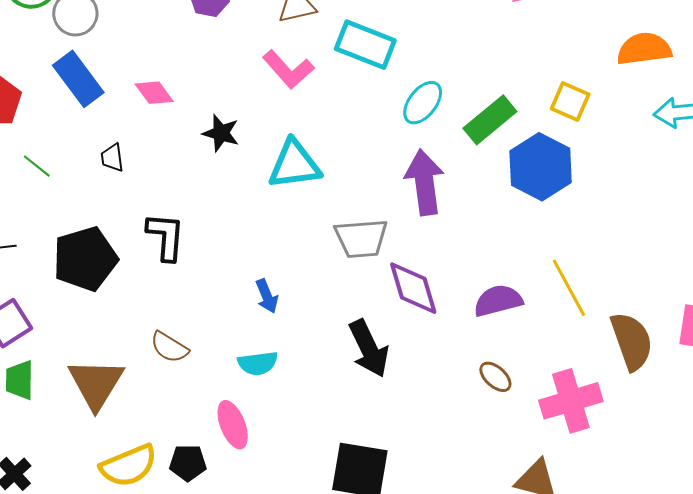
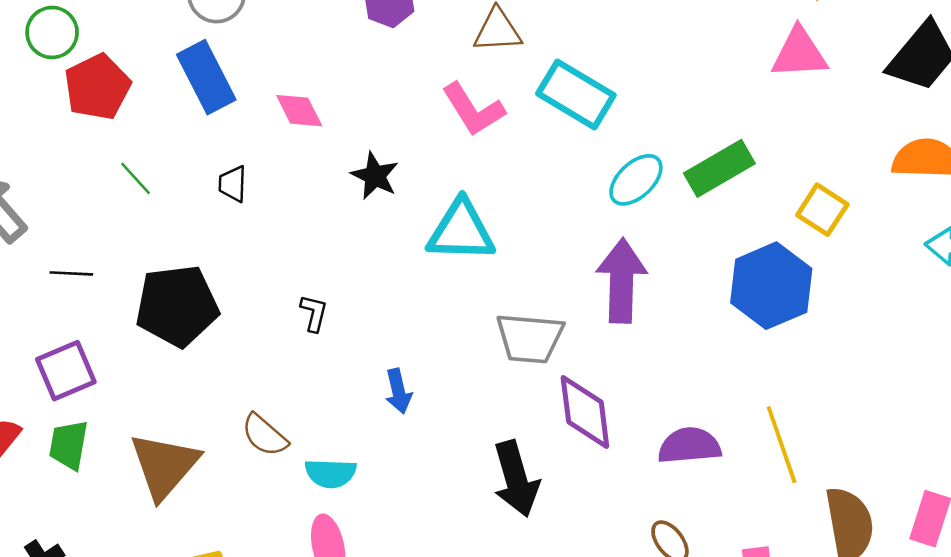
green rectangle: (490, 120) -> (719, 168), moved
black L-shape: (166, 237) -> (314, 313), moved, size x0.6
cyan semicircle: (258, 363) -> (331, 473), moved

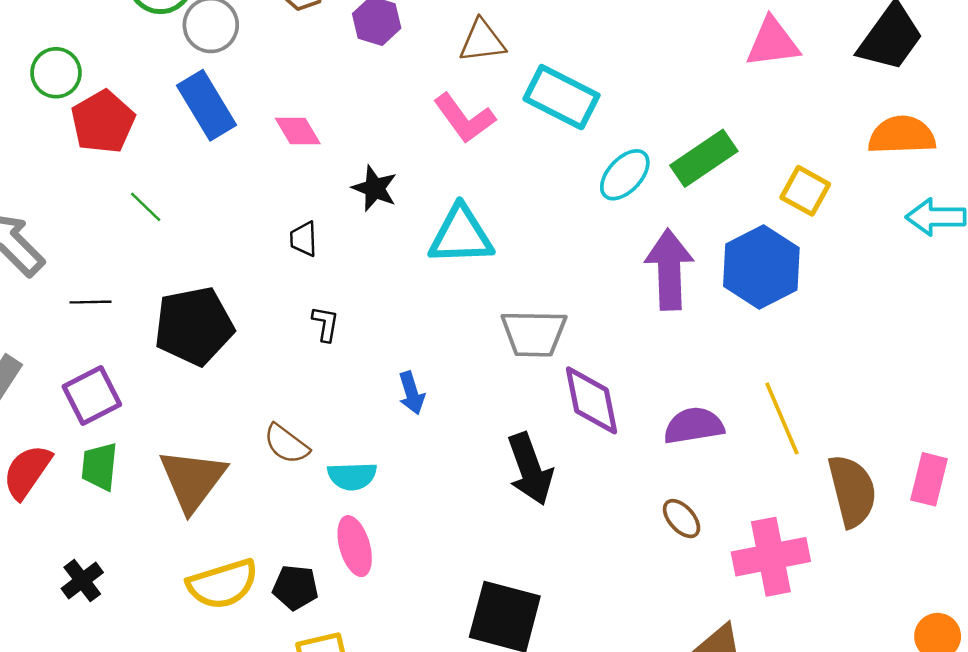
black trapezoid: (233, 184) -> (304, 239), moved
purple arrow: (622, 281) -> (669, 270), moved

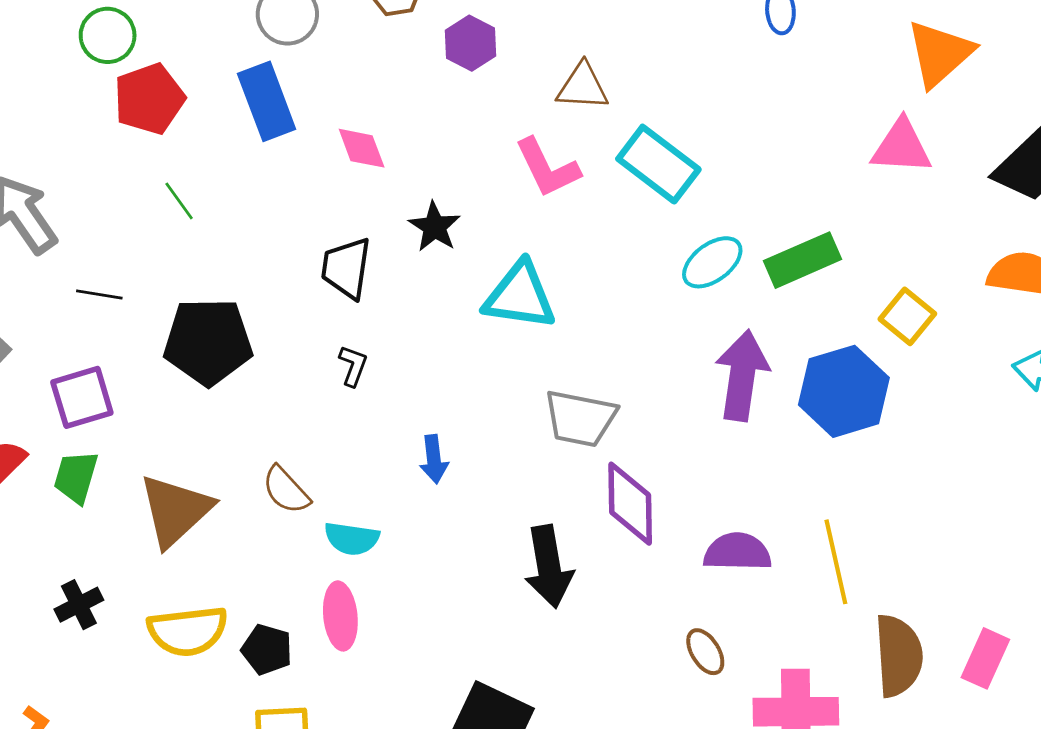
black trapezoid: (304, 239) -> (346, 268), size x1.6
black cross: (82, 581) -> (79, 605), moved

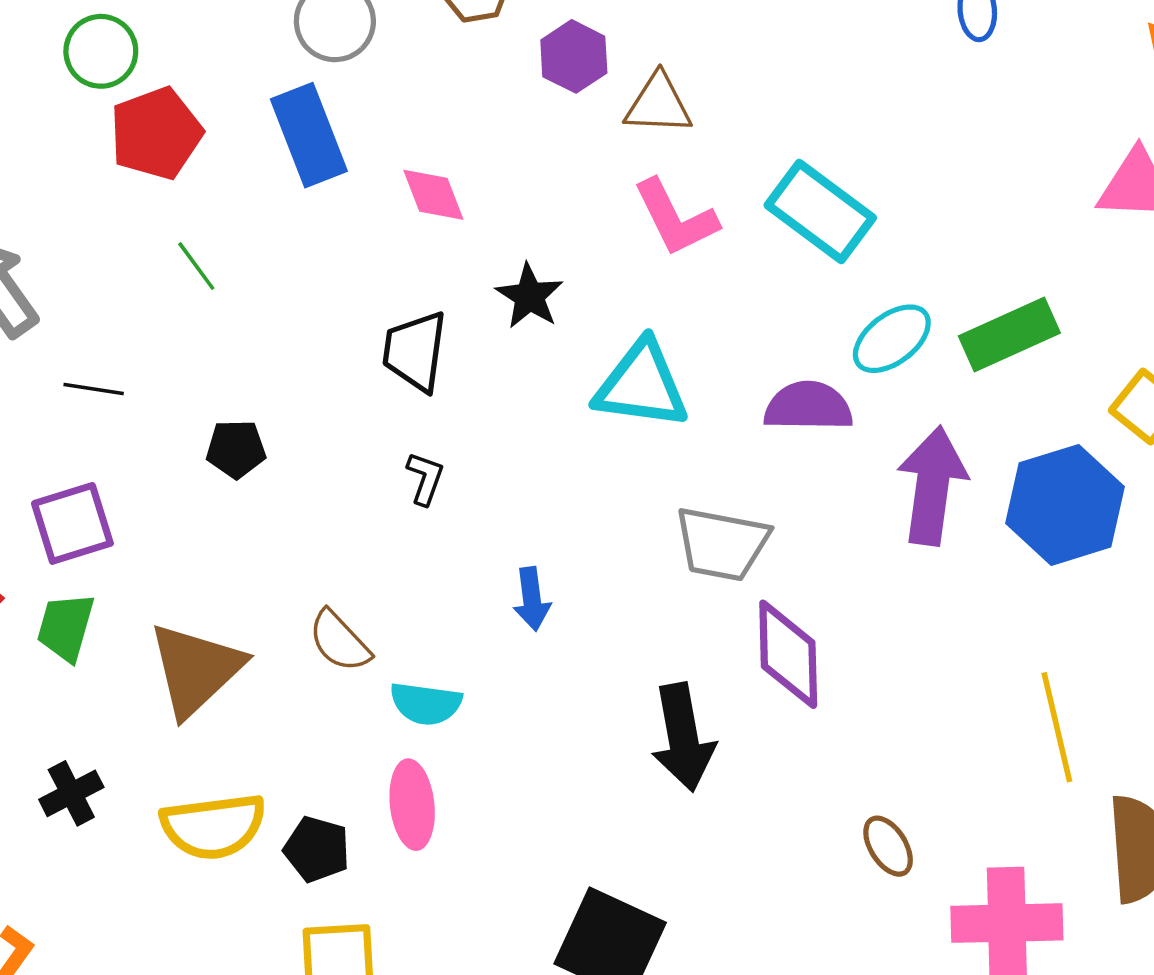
brown triangle: (583, 87) -> (658, 104), moved
black pentagon: (208, 342) -> (236, 449), size x0.5
purple semicircle: (737, 552) -> (808, 406), moved

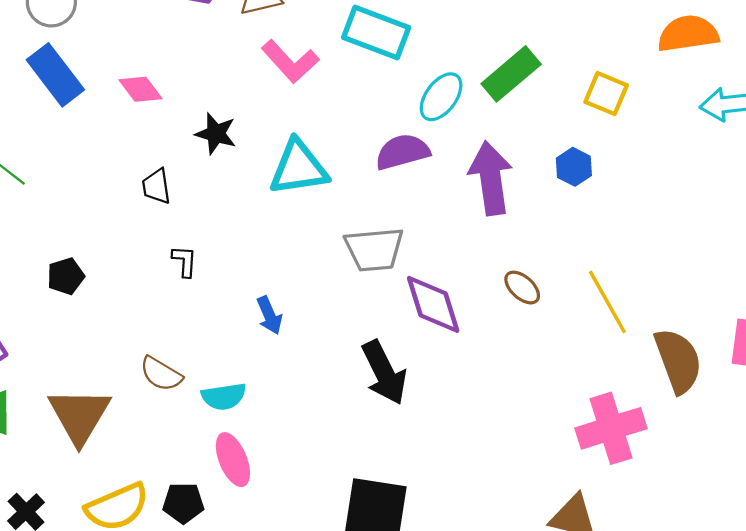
black trapezoid: (415, 351) -> (156, 186), size x0.7
blue hexagon: (1065, 505) -> (574, 167), size x0.5
brown ellipse: (888, 846) -> (522, 288), moved

